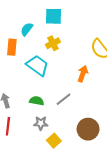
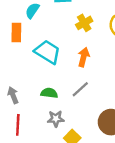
yellow cross: (53, 43) -> (84, 23), moved
orange arrow: (83, 74) -> (84, 57), moved

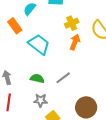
orange rectangle: (16, 33) -> (15, 26), turned -42
orange arrow: (84, 57) -> (75, 42), moved

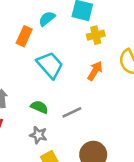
yellow cross: (72, 23) -> (96, 35), moved
orange rectangle: (15, 26) -> (24, 36), turned 49

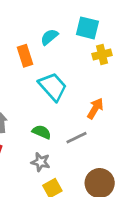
orange rectangle: (24, 36) -> (25, 56), turned -42
orange arrow: (95, 71) -> (95, 108), moved

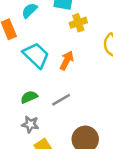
orange arrow: (95, 108) -> (67, 60), moved
green semicircle: (42, 132) -> (29, 97), turned -42

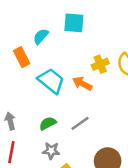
yellow cross: (78, 23) -> (100, 64), moved
orange arrow: (67, 60) -> (82, 84), turned -84

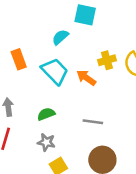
cyan semicircle: (41, 36) -> (60, 37), moved
orange rectangle: (22, 57) -> (19, 59), moved
gray line: (80, 123) -> (93, 122), moved, turned 36

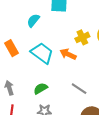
cyan semicircle: (60, 37) -> (33, 20), moved
gray line: (93, 122) -> (79, 89), turned 35

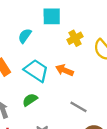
yellow cross: (82, 37) -> (75, 38), moved
green semicircle: (41, 89) -> (30, 100), moved

